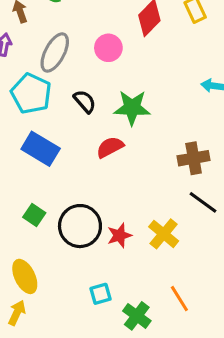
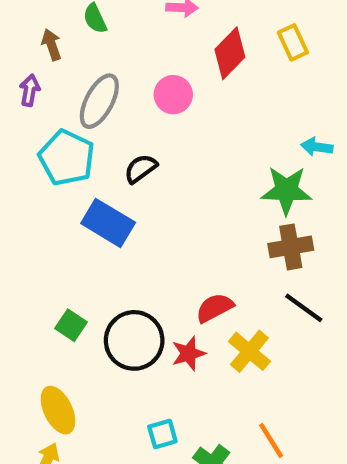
black semicircle: (85, 101) -> (141, 169), turned -85
green star: (132, 108) -> (286, 190), moved
red semicircle: (110, 147) -> (215, 308), moved
blue rectangle: (41, 149) -> (108, 223), moved

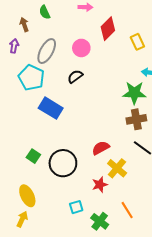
yellow rectangle: (293, 42) -> (137, 42), moved
black semicircle: (141, 169) -> (75, 77), moved
red star: (189, 353) -> (100, 185), moved

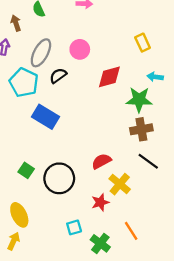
red diamond: (108, 29) -> (109, 77), moved, turned 30
black semicircle: (75, 77) -> (58, 76), moved

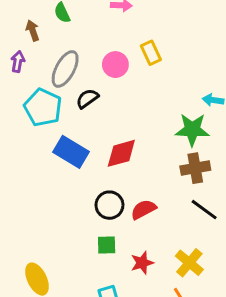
yellow rectangle: (143, 43) -> (151, 53), moved
red diamond: (109, 77) -> (121, 153), moved
green square: (26, 170) -> (107, 245), moved, turned -35
black circle: (59, 178) -> (109, 205), moved, size x0.7
yellow cross: (120, 184) -> (189, 263), moved

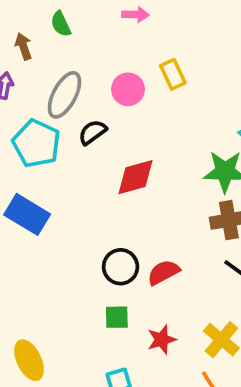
blue rectangle: (71, 152) -> (27, 214), moved
red diamond: (121, 153) -> (135, 177), moved

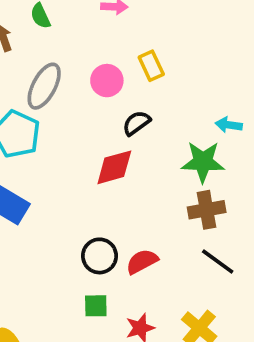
black semicircle: (93, 132) -> (136, 123), moved

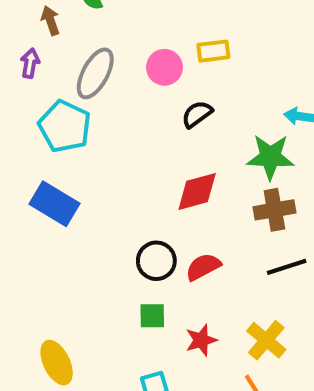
yellow rectangle: (151, 66) -> (213, 51), turned -72
red diamond: (114, 167) -> (197, 192), moved
black line: (218, 261) -> (287, 267), turned -54

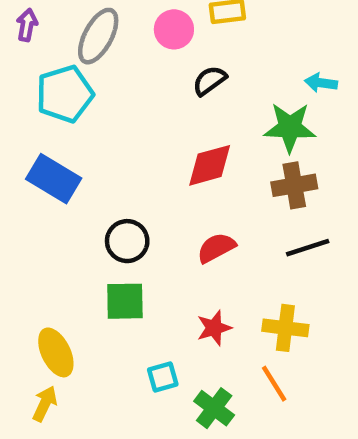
cyan pentagon: (65, 126) -> (65, 94), turned 30
black circle: (156, 261) -> (127, 241), moved
green square: (152, 316) -> (125, 301), moved, size x1.4
yellow cross: (266, 340) -> (285, 328), turned -33

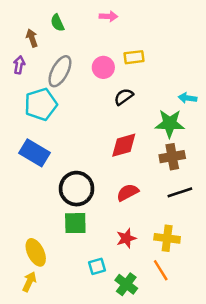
black circle: (127, 241) -> (77, 189), size x1.4

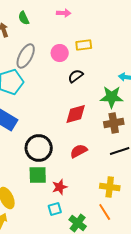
red star: (126, 238) -> (60, 187), moved

